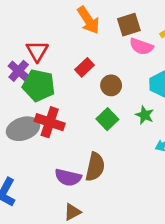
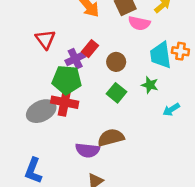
purple cross: (19, 71) -> (75, 59), moved, turned 30
green pentagon: (39, 85) -> (67, 80), moved
brown semicircle: (95, 167) -> (111, 138), turned -110

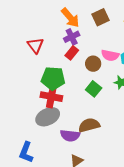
pink semicircle: (139, 23) -> (110, 55), moved
purple cross: (75, 59) -> (72, 37), moved
gray ellipse: (41, 111) -> (48, 117), moved

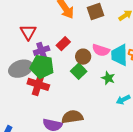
purple cross: (72, 37) -> (42, 51), moved
green square: (94, 89) -> (79, 71), moved
gray ellipse: (48, 117) -> (21, 69), moved

